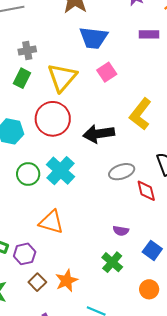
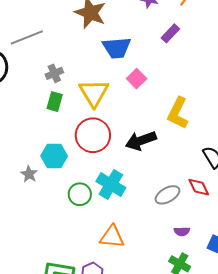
purple rectangle: (149, 34) -> (170, 33), turned -36
gray ellipse: (122, 172) -> (167, 195), moved

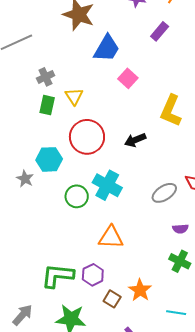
blue trapezoid: (117, 48) -> (107, 48), turned -52
yellow triangle: (94, 93) -> (74, 96), moved, size x0.6
black arrow: (141, 141) -> (135, 140), size x0.7

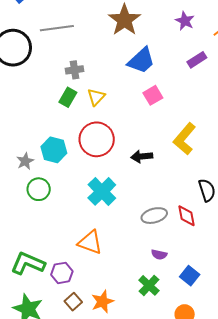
green circle: (77, 196) -> (39, 189), moved

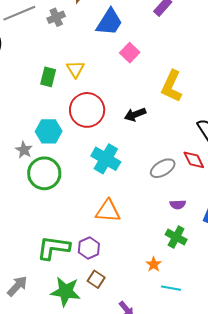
gray cross: (75, 70) -> (56, 17), moved
green circle: (39, 189) -> (44, 173), size x1.4
brown square: (73, 302) -> (96, 279), moved
orange star: (103, 302) -> (154, 264), moved, size x0.7

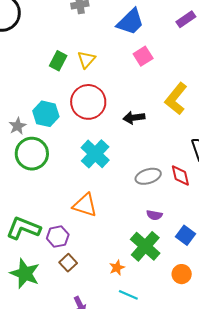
green cross: (176, 237) -> (145, 246), size x1.4
brown square: (96, 279) -> (68, 263), moved

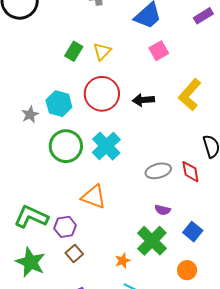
black arrow: (134, 118) -> (143, 100), moved
green circle: (32, 154) -> (66, 146), moved

